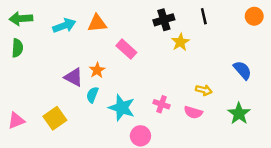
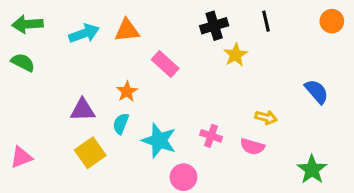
green semicircle: (17, 48) -> (23, 62), turned -66
purple triangle: (74, 77) -> (83, 110), moved, turned -30
green star: (239, 114) -> (312, 170), moved
yellow square: (55, 118) -> (90, 153), moved

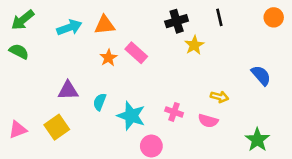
green arrow: (27, 24) -> (23, 20), turned -35
orange star: (127, 92) -> (108, 58), moved
yellow square: (90, 153) -> (57, 127), moved

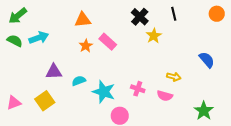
black cross: (177, 21) -> (140, 17), turned -30
cyan arrow: (69, 27) -> (39, 38), moved
cyan semicircle: (100, 102) -> (79, 81), turned 48

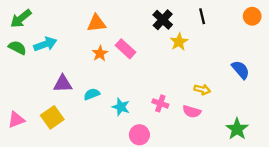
cyan star: (104, 92) -> (121, 107), size x0.7

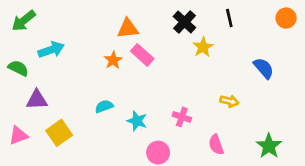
orange triangle: (96, 23) -> (128, 29), moved
green semicircle: (17, 48) -> (18, 68), moved
blue semicircle: (241, 70) -> (264, 68), moved
purple triangle: (63, 84) -> (37, 100), moved
pink semicircle: (192, 112) -> (216, 145), moved, turned 54

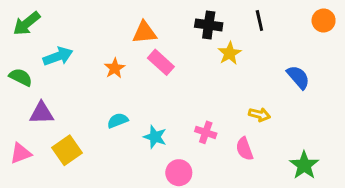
black cross: (184, 22) -> (209, 25), turned -35
orange star: (113, 60) -> (115, 68), moved
pink semicircle: (216, 145) -> (244, 149), moved

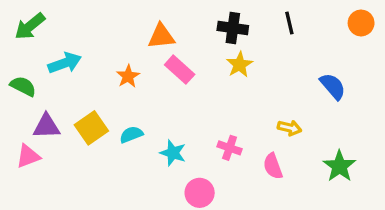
yellow star: (230, 53) -> (240, 65), moved
yellow square: (67, 150) -> (91, 128), moved
pink triangle: (21, 153) -> (28, 156), moved
green star: (304, 165) -> (339, 166), moved

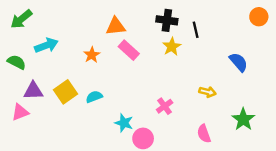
black line: (289, 23) -> (196, 30), moved
pink cross: (230, 148) -> (165, 106), turned 35
cyan star: (173, 153) -> (124, 123), moved
pink semicircle: (273, 166) -> (204, 134), moved

